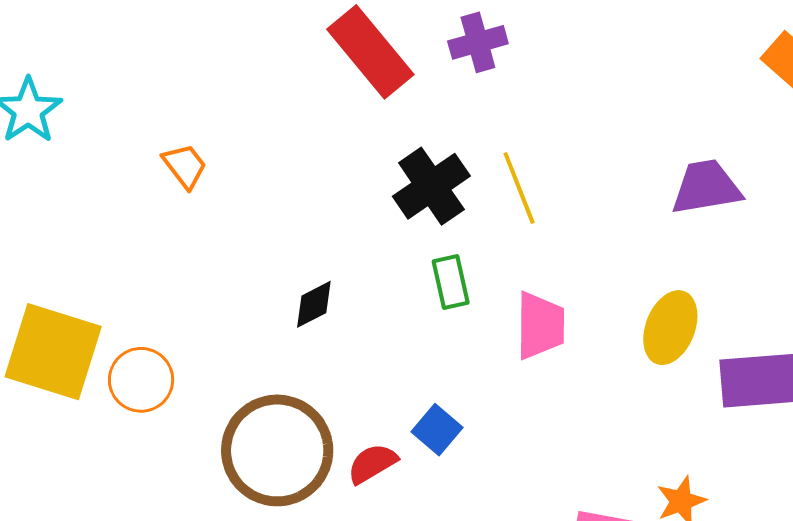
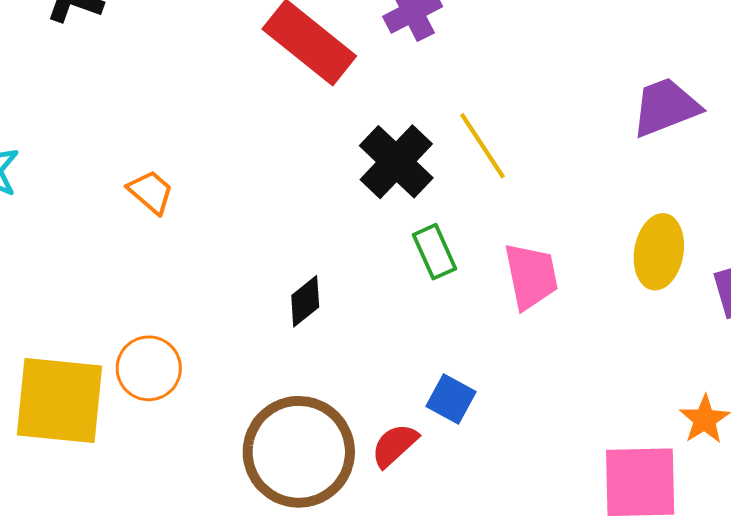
orange circle: (141, 380) -> (149, 368), moved

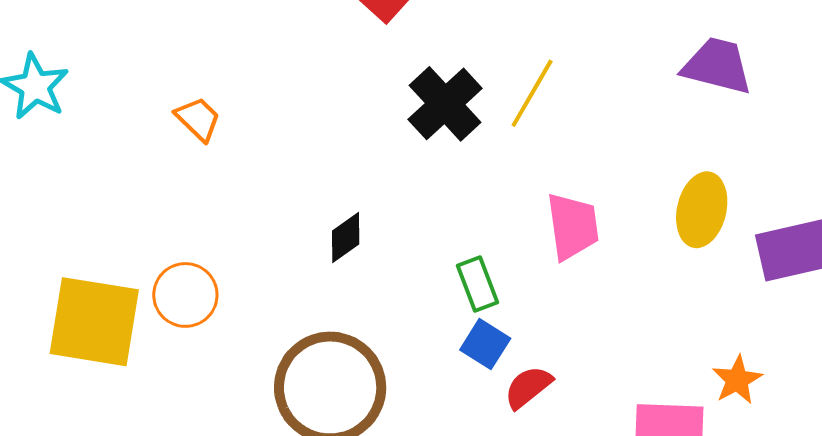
purple trapezoid: (666, 107) -> (717, 66), turned 32
yellow line: (482, 146) -> (532, 93), turned 60
green rectangle: (435, 252) -> (477, 284), moved
red semicircle: (395, 445) -> (528, 387), moved

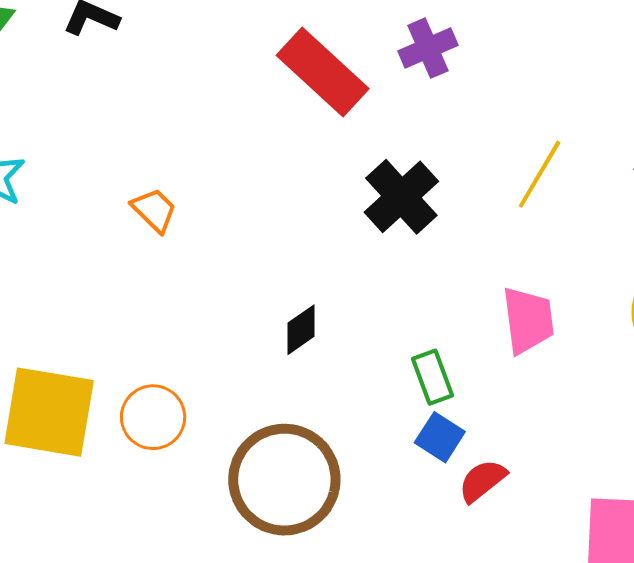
yellow line: (532, 93) -> (540, 174), moved
orange circle: (185, 295) -> (153, 417), moved

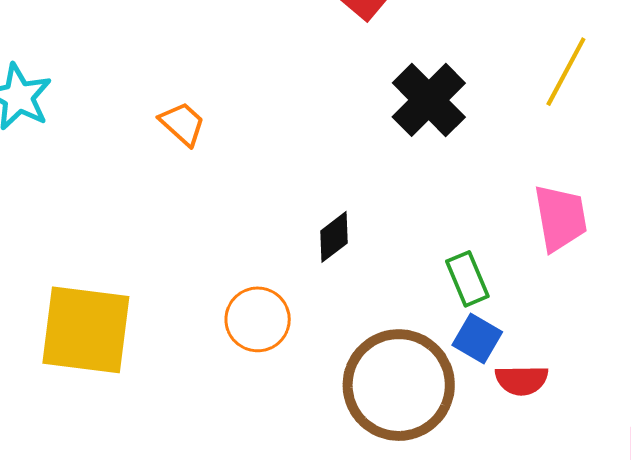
orange circle: (153, 417) -> (258, 319), moved
brown circle: (284, 480) -> (399, 385), moved
red semicircle: (482, 481) -> (522, 380), turned -140

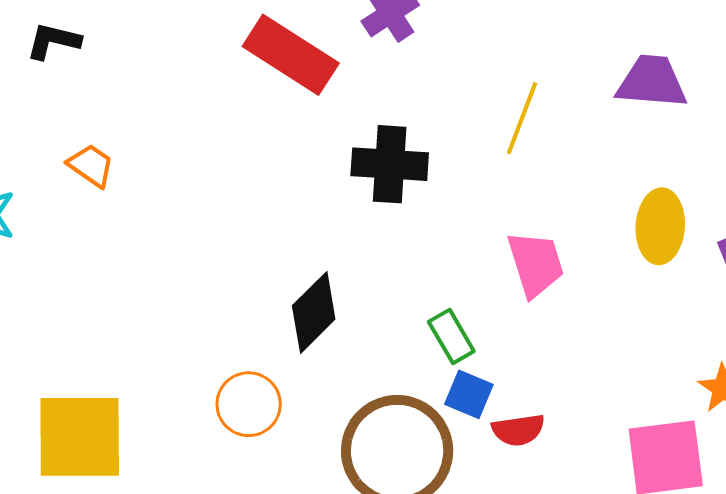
black cross: (429, 100) -> (390, 164), turned -34
orange trapezoid: (182, 124) -> (91, 166), moved
black diamond: (334, 237) -> (314, 312), size x1.5

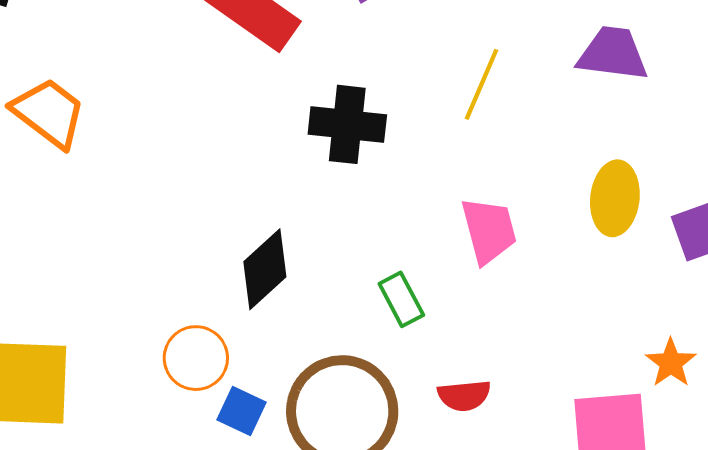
orange trapezoid: (91, 166) -> (49, 113), size x1.6
blue square: (469, 394) -> (241, 411), moved

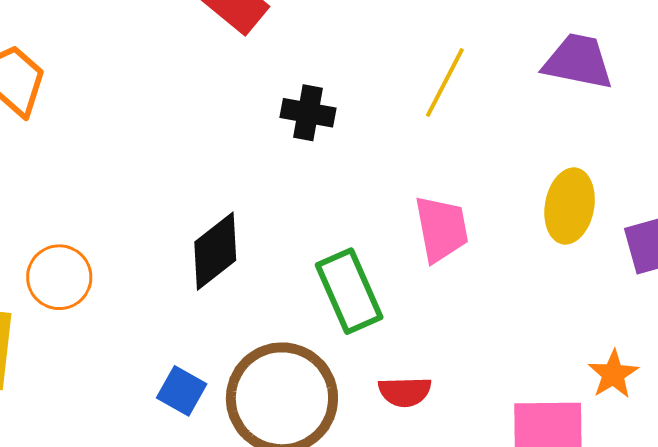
black cross: (347, 124) -> (308, 113), size x0.7
green rectangle: (401, 299) -> (349, 291), size x1.5
orange circle: (196, 358) -> (59, 277), moved

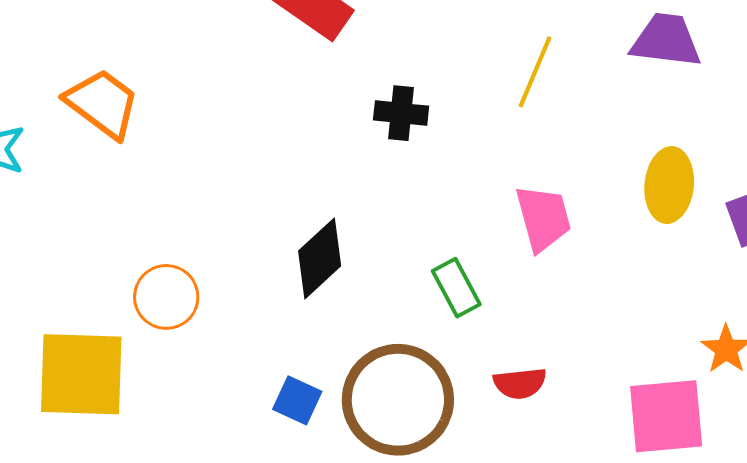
green rectangle: (349, 291) -> (456, 288), size x0.7

